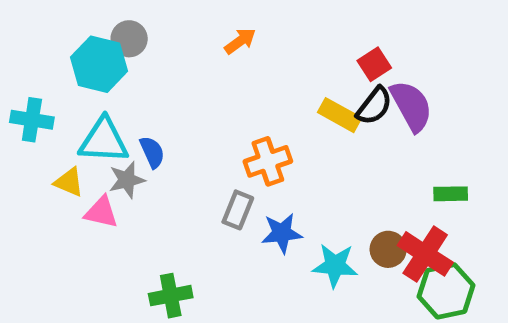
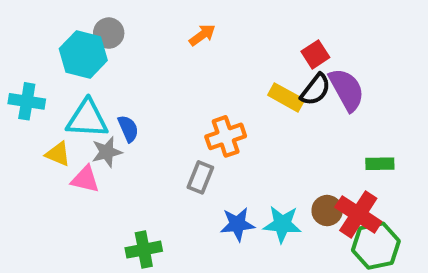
blue star: (282, 233) -> (237, 224), moved

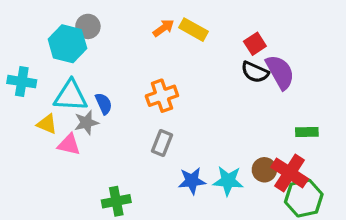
black semicircle: (315, 90) -> (255, 72), turned 76
yellow rectangle: (286, 97) -> (193, 30), moved
orange cross: (226, 136) -> (162, 96), moved

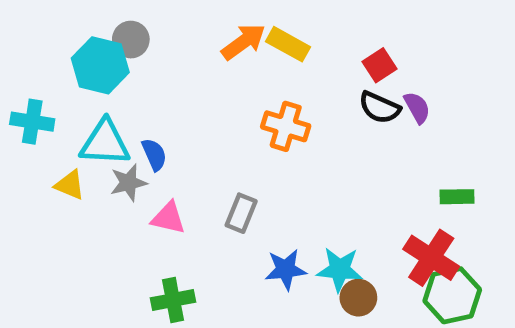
orange arrow: (164, 28) -> (243, 42), size x1.4
purple semicircle: (280, 72) -> (417, 108), size x0.6
orange cross: (162, 96) -> (286, 126), moved, turned 36
pink triangle: (69, 145) -> (168, 218), moved
brown circle: (264, 170) -> (358, 298), moved

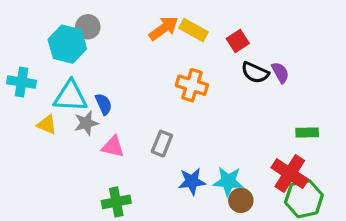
red square: (380, 65) -> (238, 41), moved

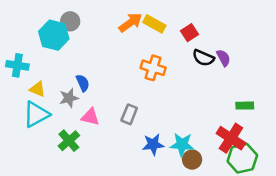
cyan triangle: (70, 96) -> (36, 114), moved, turned -32
yellow triangle: (47, 125) -> (37, 89), moved
green cross: (116, 202) -> (69, 141), moved, turned -30

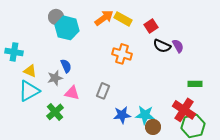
cyan hexagon: (54, 35) -> (67, 28), moved

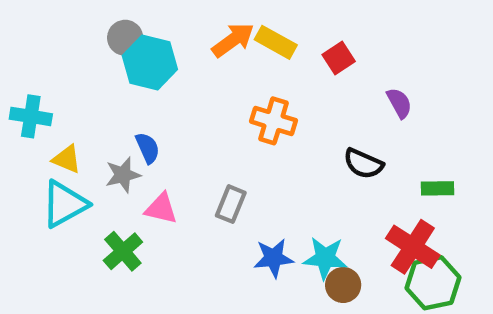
black semicircle: (162, 46) -> (363, 164), moved

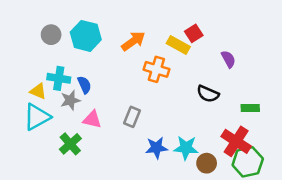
gray circle: (125, 38) -> (51, 35), moved
orange arrow: (233, 40) -> (133, 41), moved
yellow rectangle: (276, 42) -> (178, 45), moved
cyan cross: (31, 116) -> (59, 78), moved
brown circle: (343, 285) -> (207, 163), moved

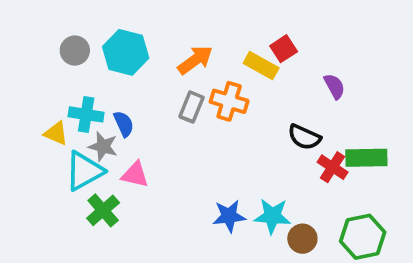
gray star: (70, 100) -> (103, 146), turned 30
green rectangle: (250, 108) -> (366, 158), size x1.5
cyan triangle: (37, 117) -> (84, 171), moved
gray rectangle: (132, 117) -> (191, 107), moved
red cross: (236, 141) -> (333, 167), moved, size x0.7

